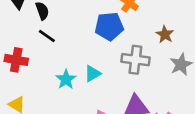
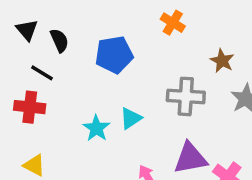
blue pentagon: (109, 26) -> (114, 55), moved
black line: (47, 36) -> (42, 73), moved

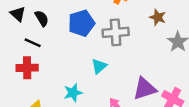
gray cross: (186, 96) -> (116, 32), moved
cyan star: (96, 128) -> (73, 93), moved, turned 30

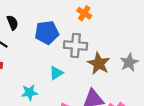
brown star: (158, 17) -> (99, 64), moved, size x1.5

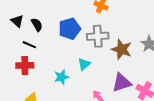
cyan star: (29, 93) -> (62, 77), moved

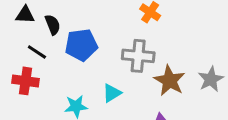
black triangle: (17, 21) -> (25, 15), turned -48
blue pentagon: (70, 29) -> (81, 45), moved

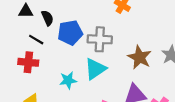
gray cross: (138, 56) -> (100, 39), moved
cyan triangle: (112, 93) -> (95, 69), size x1.5

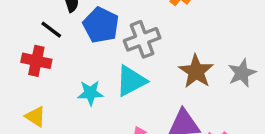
blue pentagon: (70, 33) -> (101, 25), turned 30
gray cross: (100, 39) -> (142, 39), turned -30

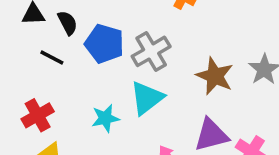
red cross: (36, 61) -> (38, 115), moved, turned -32

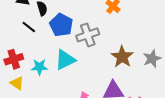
cyan triangle: (147, 98) -> (65, 60), moved
cyan star: (105, 118) -> (39, 67), moved

